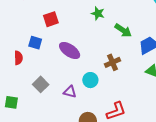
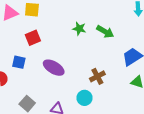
green arrow: (123, 30) -> (105, 32), moved
cyan circle: (90, 80) -> (85, 98), moved

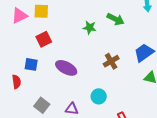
green arrow: (105, 32) -> (115, 19), moved
brown cross: (97, 76) -> (111, 61), moved

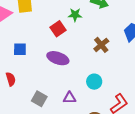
red square: (44, 39) -> (58, 29), moved
blue square: (31, 64) -> (20, 49), moved

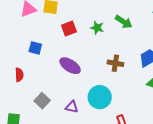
red square: (58, 29) -> (69, 28), moved
brown cross: (101, 45) -> (115, 63), turned 35
cyan circle: (94, 82) -> (100, 97), size x1.5

